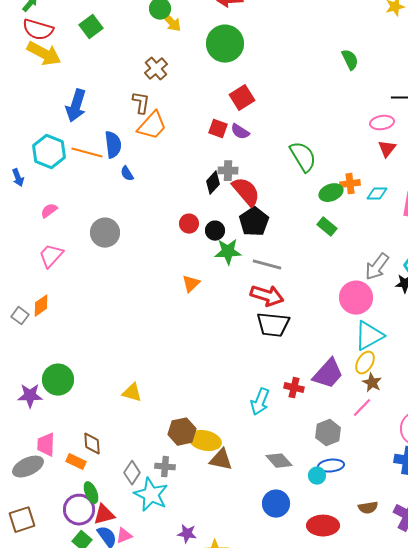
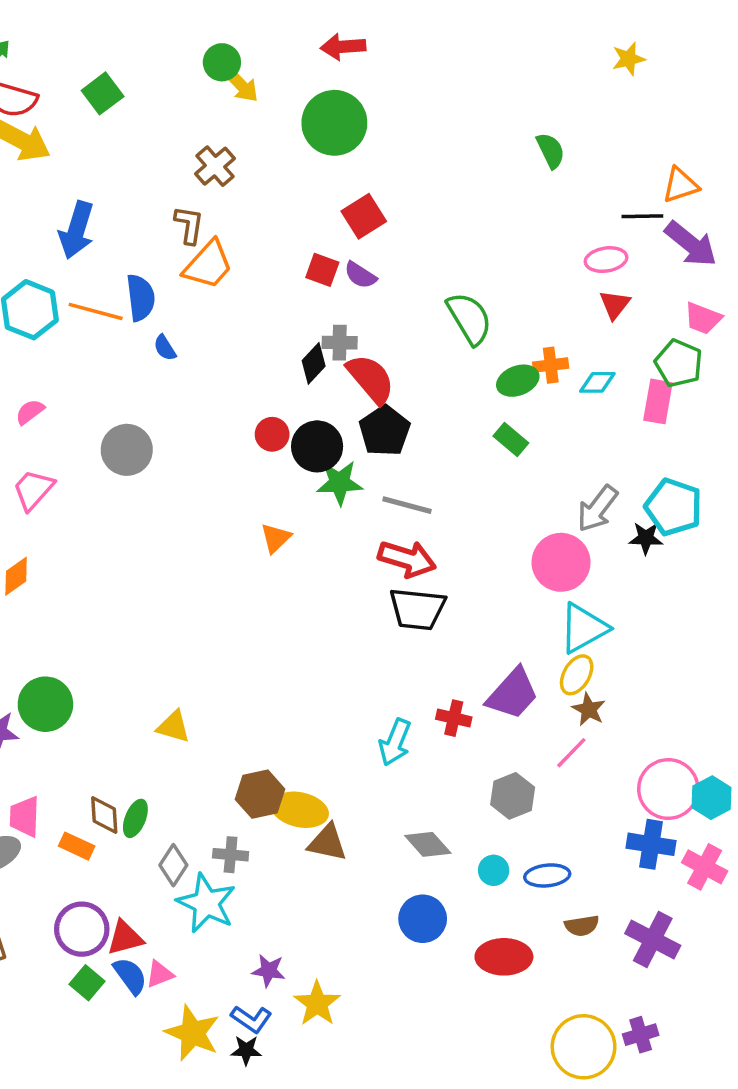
black circle: (215, 231) -> (317, 446), size x1.5
blue ellipse: (331, 466) -> (547, 875), moved
green ellipse: (91, 493) -> (135, 818), moved, turned 45

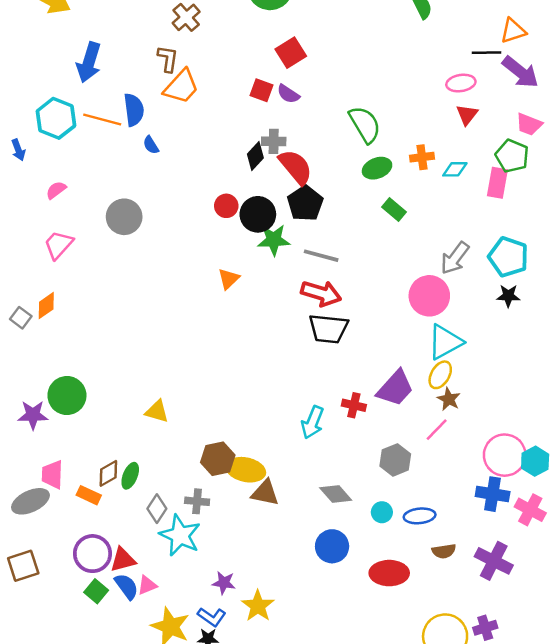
green ellipse: (518, 381) -> (377, 168), moved
black star: (646, 538) -> (508, 296), moved
brown diamond: (104, 815) -> (108, 473), turned 64

